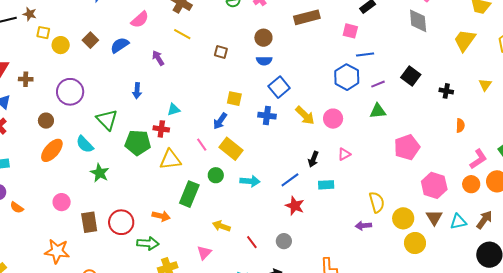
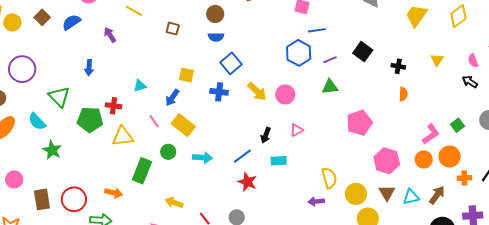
cyan triangle: (174, 110) -> (140, 86), moved
orange semicircle: (460, 126) -> (403, 94), moved

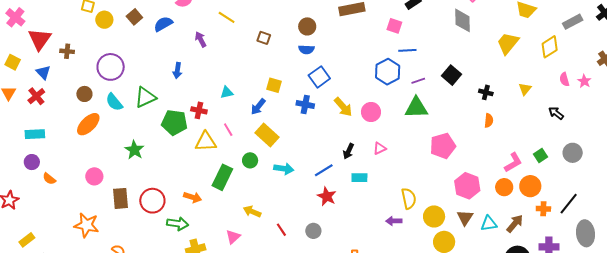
pink semicircle: (473, 61) -> (564, 79), moved
green triangle: (330, 87) -> (416, 108), size x1.4
green triangle: (59, 97) -> (145, 97), turned 45
pink line: (154, 121) -> (228, 130), moved
cyan semicircle: (37, 122) -> (114, 102), moved

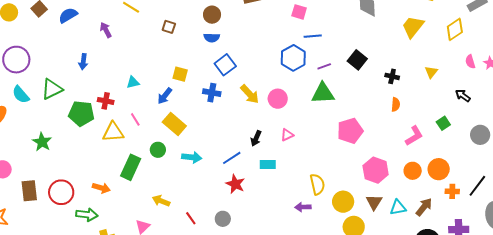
green square: (540, 156) -> (443, 123), moved
pink L-shape: (513, 162) -> (414, 136), moved

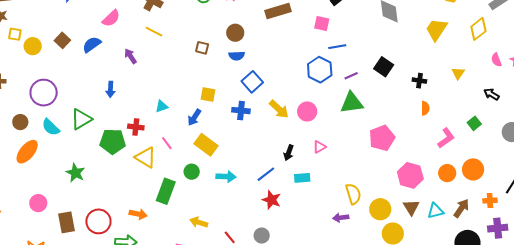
brown square: (169, 27) -> (202, 48), moved
yellow triangle: (113, 132) -> (146, 157), turned 40
orange cross: (452, 191) -> (490, 201), moved

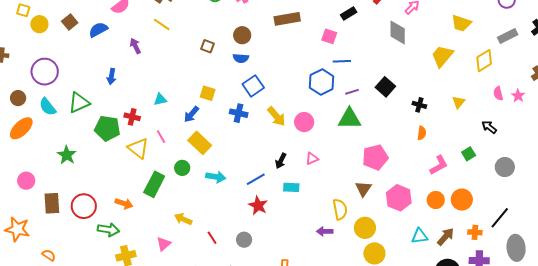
brown triangle: (411, 207) -> (363, 189), moved

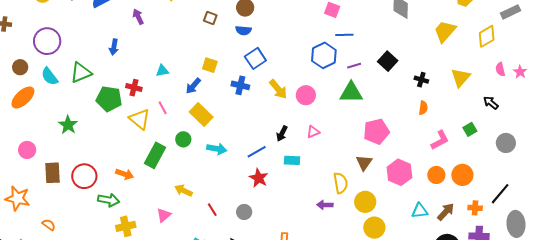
yellow triangle: (459, 102) -> (461, 77), size x1.5

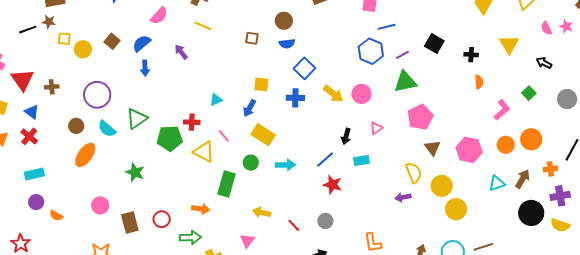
blue arrow: (114, 47) -> (145, 68), moved
pink pentagon: (376, 131) -> (420, 117), moved
red circle: (84, 176) -> (162, 219), size x0.7

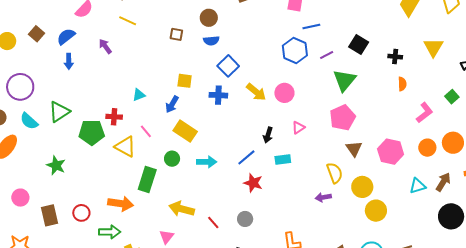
green triangle: (405, 82) -> (344, 80), moved, turned -40
orange arrow: (201, 209) -> (121, 204), size x1.4
yellow arrow: (262, 213) -> (182, 209), size x1.4

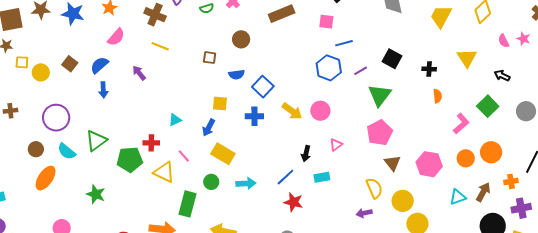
blue semicircle: (211, 41) -> (237, 75), moved
green square: (452, 97) -> (488, 106), size x1.5

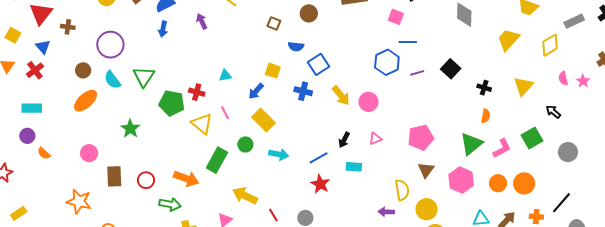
green triangle: (380, 95) -> (471, 144), moved
green triangle: (96, 141) -> (144, 77), turned -35

